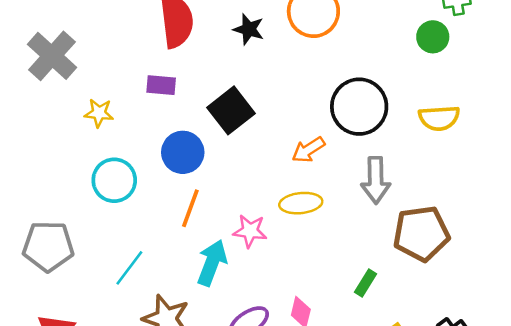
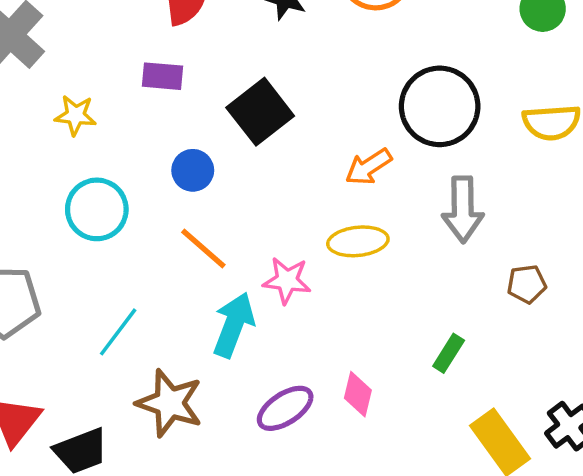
blue circle: (183, 152) -> (193, 170), size x0.7
orange line: (190, 208) -> (203, 248), turned -69
brown pentagon: (421, 234) -> (527, 284), size x0.5

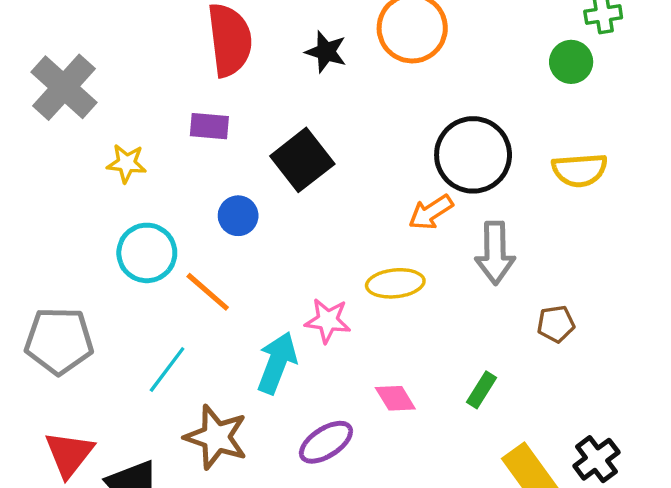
orange arrow: (369, 167) -> (431, 212), moved
orange line: (203, 248) -> (208, 292), moved
pink diamond: (358, 394) -> (395, 398), moved, turned -45

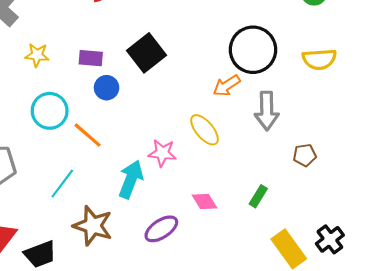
purple rectangle: (209, 126) -> (91, 58), moved
yellow ellipse: (395, 283) -> (205, 130), turned 56

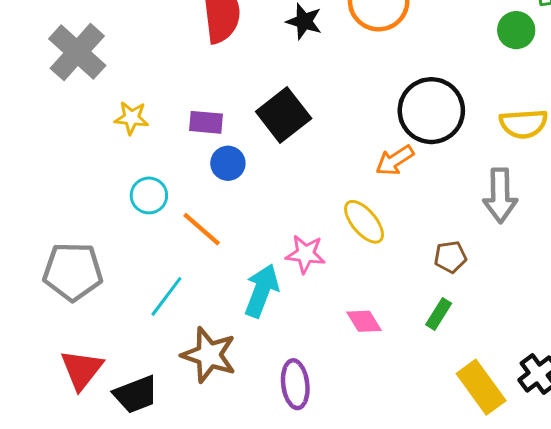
cyan circle: (50, 111) -> (149, 195), size x0.7
gray arrow: (267, 111) -> (500, 195), moved
brown pentagon: (305, 155) -> (450, 257), moved
purple ellipse: (161, 229) -> (295, 384), moved, turned -64

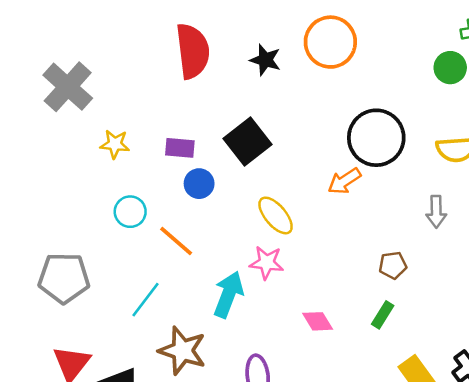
gray arrow: (500, 195) -> (436, 212), size x0.7
yellow ellipse: (364, 222) -> (276, 215), moved

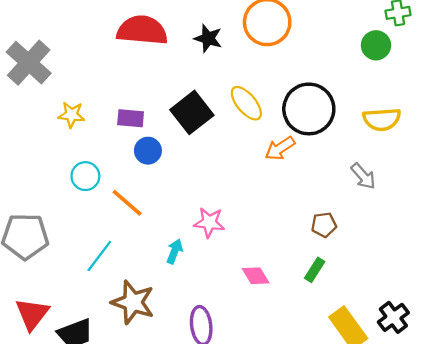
red semicircle: (193, 51) -> (142, 30), turned -78
gray arrow: (436, 212) -> (363, 176), turned -40
yellow ellipse: (276, 215) -> (246, 103), moved
cyan arrow: (228, 295) -> (175, 251), size x0.6

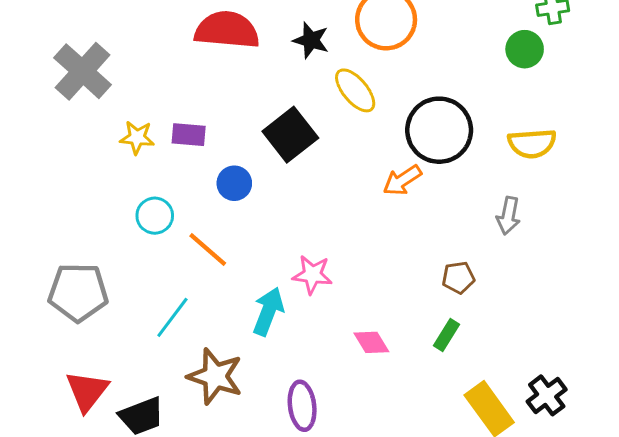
yellow ellipse: (246, 103) -> (355, 90), moved
purple rectangle: (131, 118) -> (189, 135), moved
gray arrow: (363, 176) -> (508, 216), turned 52
cyan arrow: (175, 251) -> (268, 311), size x1.5

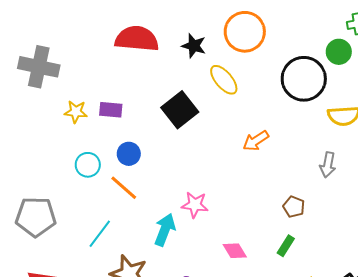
gray cross: (83, 71) -> (39, 67), turned -30
black circle: (439, 130) -> (304, 79), moved
blue circle: (234, 183) -> (129, 154), moved
brown pentagon: (458, 278) -> (294, 207), turned 30

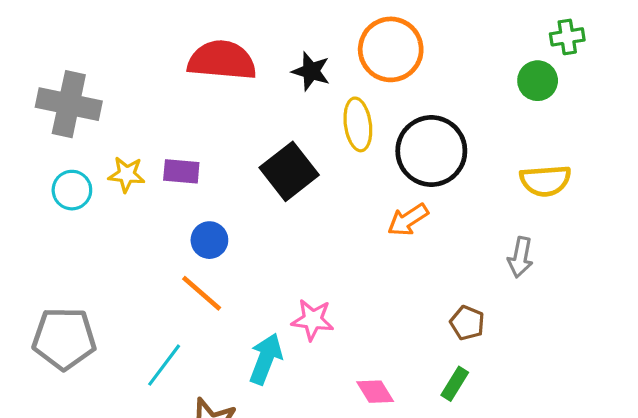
black circle: (304, 79) -> (431, 151), moved
yellow ellipse: (224, 80) -> (358, 124), turned 32
cyan circle: (88, 165) -> (72, 190), moved

